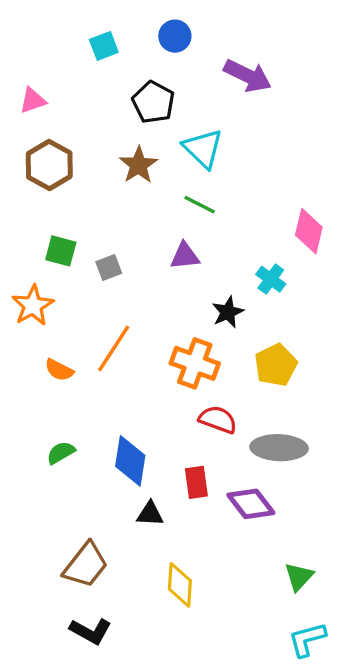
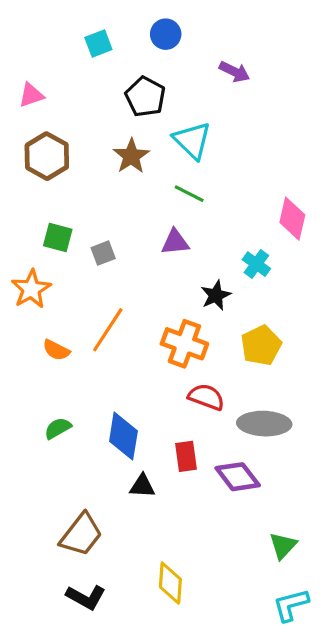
purple arrow: (248, 76) -> (234, 72), size x0.7
yellow diamond: (180, 585) -> (170, 583), moved

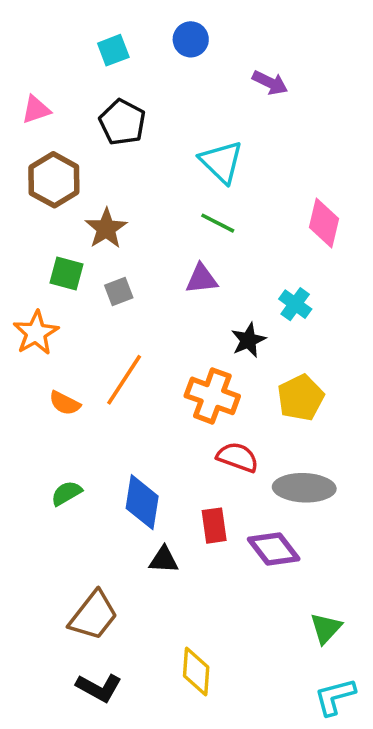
black pentagon: (145, 97) -> (122, 122), moved
brown star: (131, 156) -> (106, 228), moved
pink diamond: (292, 219) -> (324, 223), moved

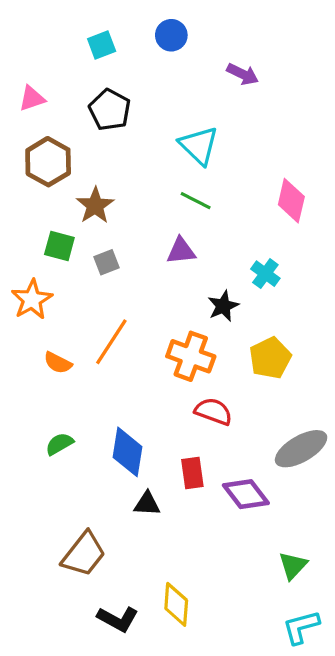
gray ellipse: (304, 488) -> (301, 449), moved, turned -32
black L-shape: (99, 688) -> (118, 619), moved

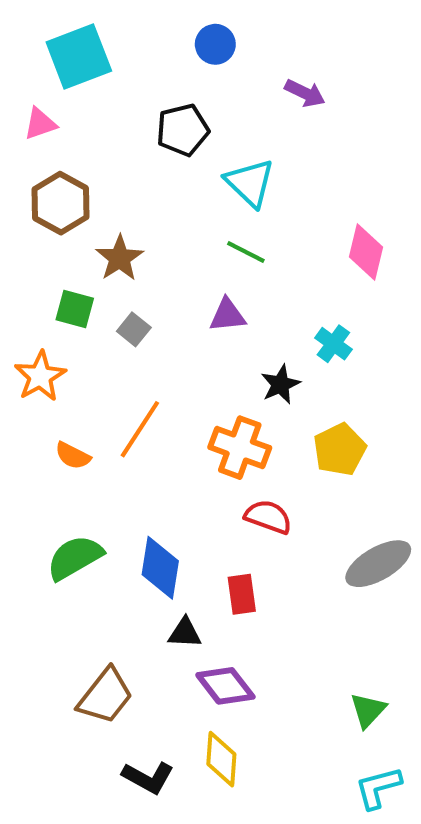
cyan square: (102, 45) -> (79, 56), moved, size x1.8
black pentagon: (110, 110) -> (183, 130), moved, turned 30
gray square: (106, 262) -> (134, 329), turned -30
green semicircle: (59, 444) -> (75, 558), size x1.6
purple diamond: (246, 494) -> (225, 686), moved

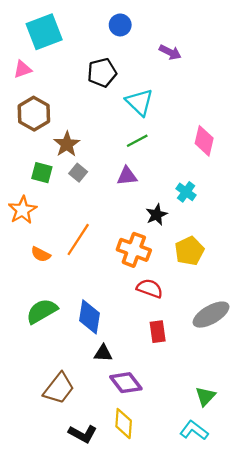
green line: (246, 252) -> (137, 141), turned -55
gray square: (134, 329) -> (78, 173), moved
red rectangle: (242, 594) -> (158, 332), moved
cyan L-shape: (378, 788) -> (194, 430), moved, turned 52

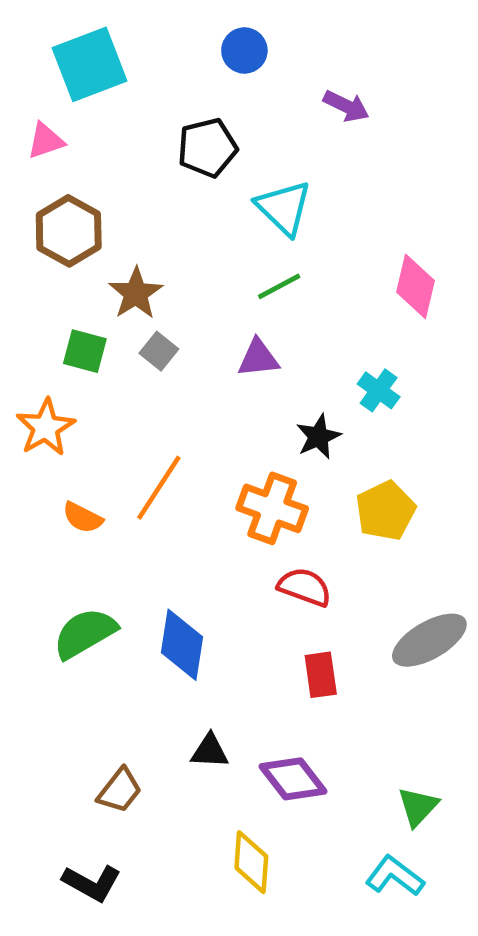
black triangle: (103, 353) -> (210, 751), moved
purple diamond: (126, 383) -> (293, 779), moved
brown trapezoid: (59, 388) -> (120, 790), size x0.7
black L-shape: (83, 434) -> (92, 883), moved

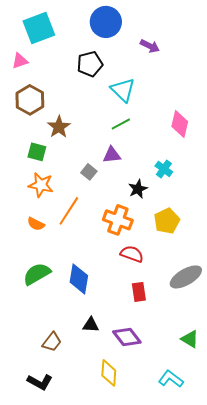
blue circle: (244, 51) -> (106, 22), size x1.6
gray square: (159, 351) -> (89, 172), moved
orange star: (46, 427) -> (41, 185), moved, turned -30
green triangle: (418, 807) -> (190, 339), moved, turned -42

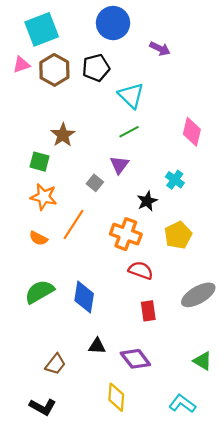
brown hexagon: (30, 100) -> (54, 70), moved
purple triangle: (112, 155) -> (119, 165), turned -48

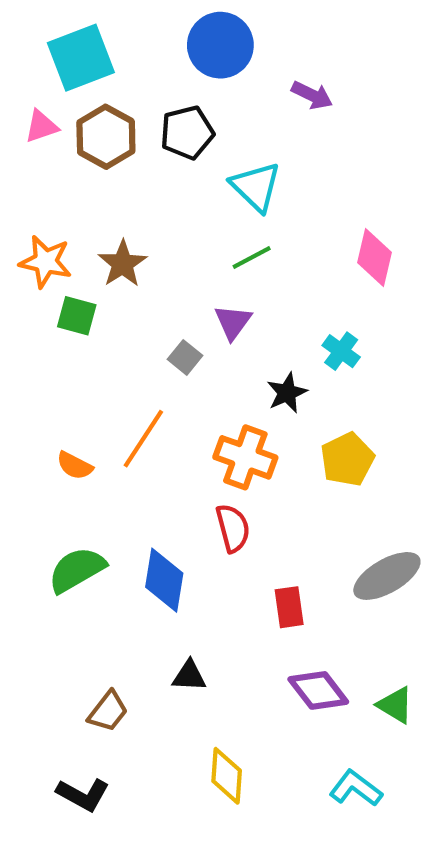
orange star: (44, 197) -> (46, 262), moved
red semicircle: (141, 270) -> (233, 528), moved, turned 55
purple diamond: (135, 359) -> (318, 690), moved

